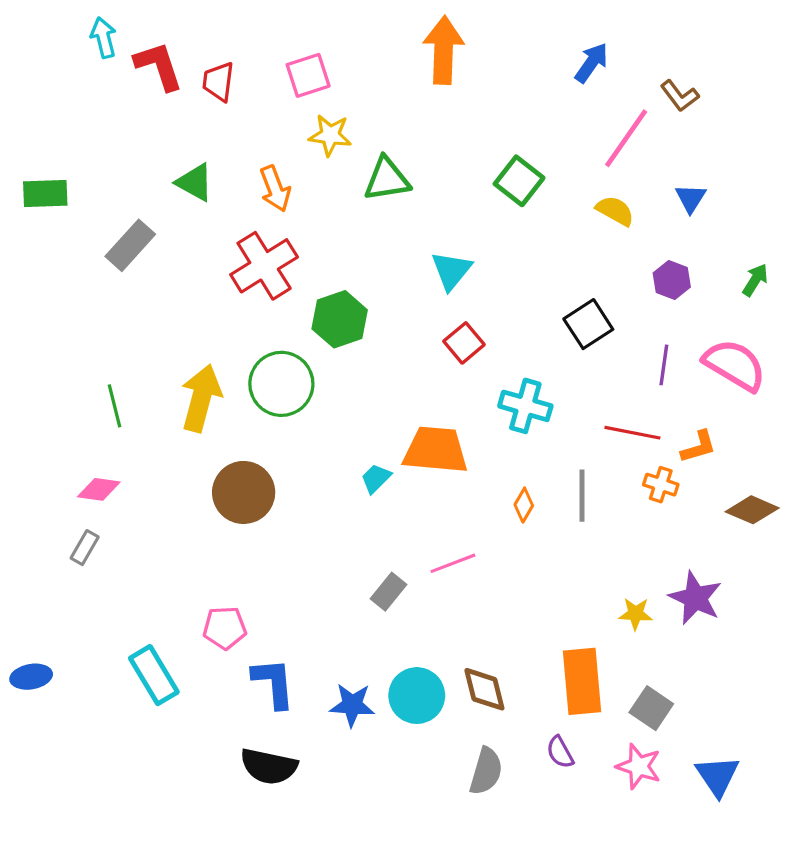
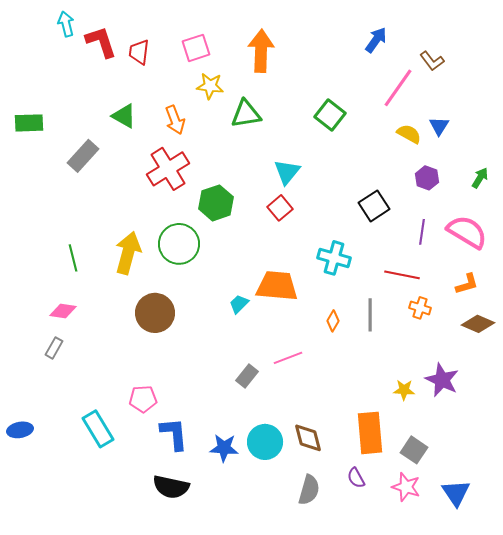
orange arrow: (444, 50) -> (261, 51), moved
yellow semicircle: (615, 211) -> (409, 134), moved
red square: (464, 343) -> (280, 208), moved
orange L-shape: (699, 447) -> (467, 284), moved

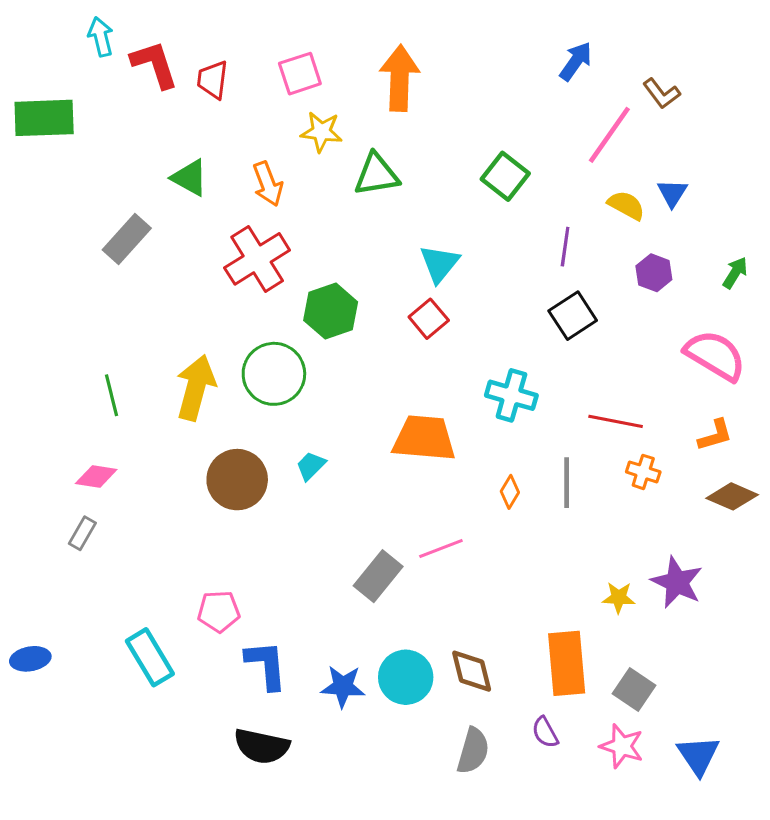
green rectangle: (29, 123) -> (44, 118), moved, size x1.4
purple line: (422, 232) -> (565, 247), moved
cyan trapezoid: (239, 304) -> (311, 466), moved
gray rectangle: (247, 376) -> (378, 576), size x1.4

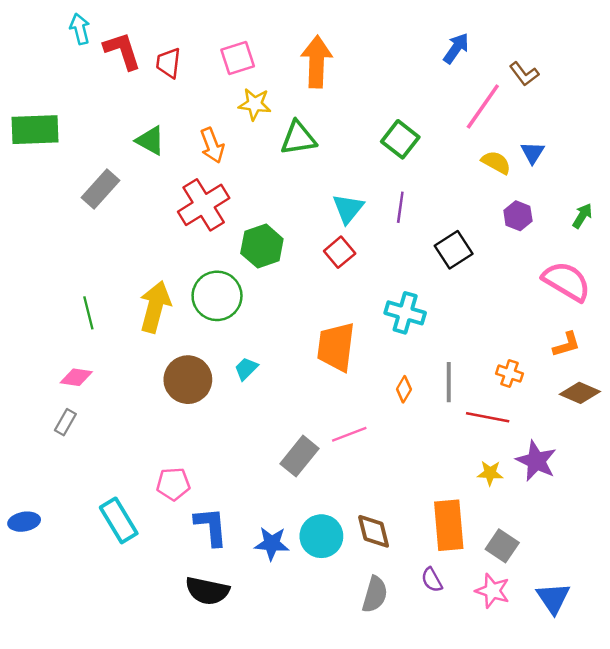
green rectangle: (44, 118) -> (35, 130), moved
purple line: (565, 247) -> (400, 207), moved
red line: (616, 421) -> (488, 417), moved
orange trapezoid: (424, 438) -> (336, 347), turned -88

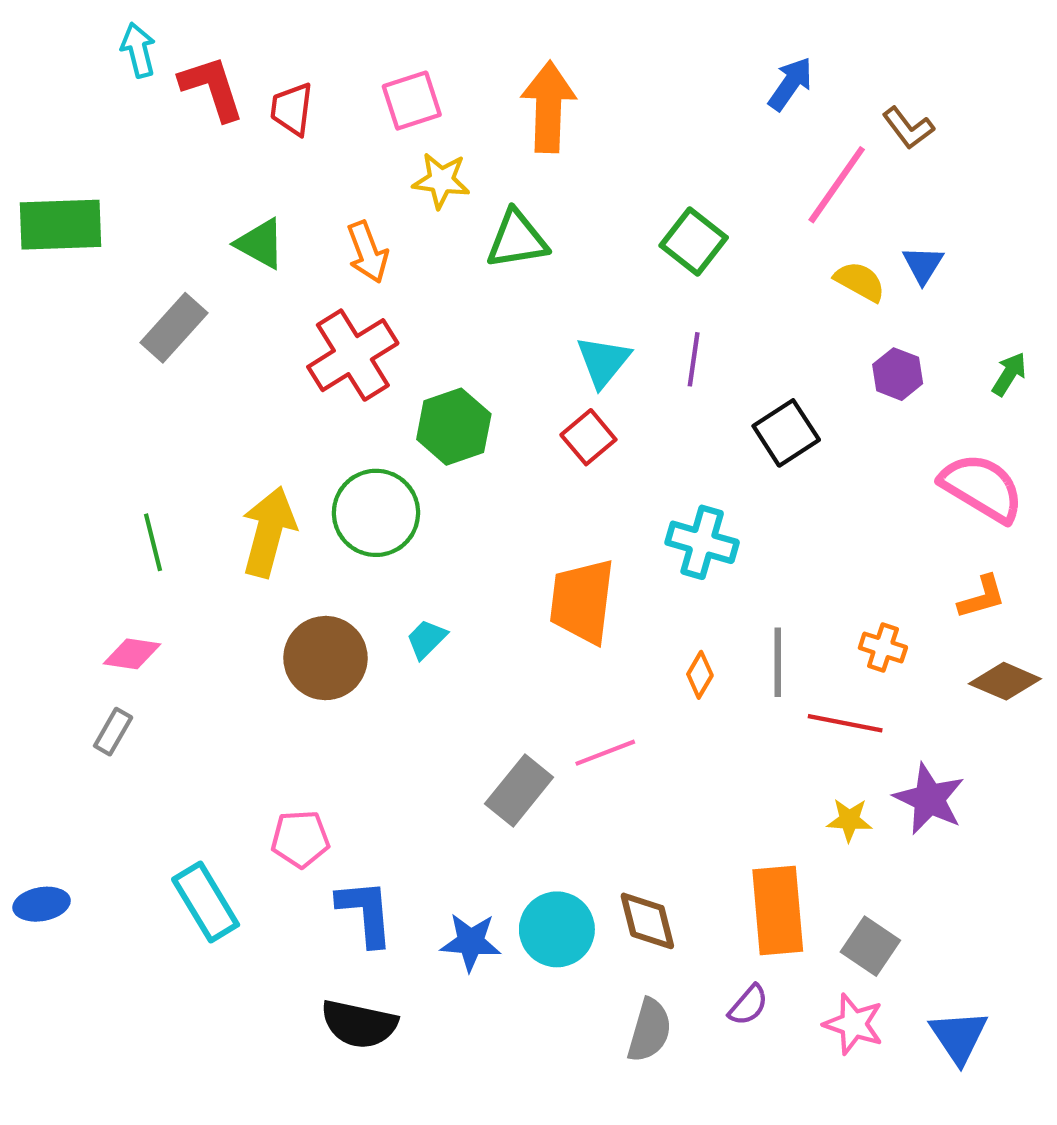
purple semicircle: (432, 580) -> (748, 1005), turned -110

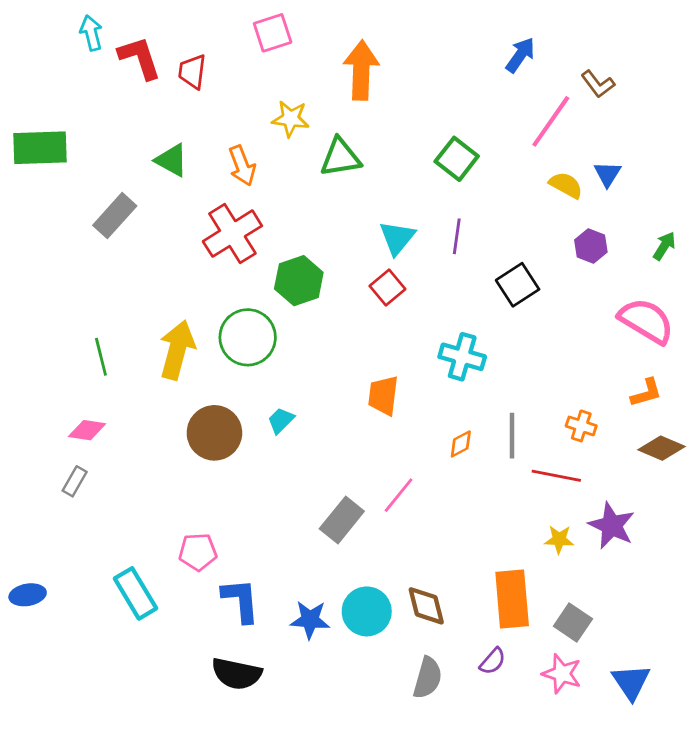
pink square: (412, 101) -> (273, 33), moved
orange trapezoid: (582, 601) -> (383, 395), size x0.7
orange diamond: (700, 675) -> (461, 444), turned 32
pink line: (605, 753) -> (399, 495), turned -30

